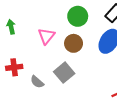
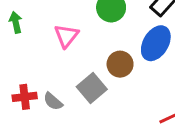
brown circle: (74, 43) -> (120, 64), moved
red cross: (14, 67) -> (25, 97), moved

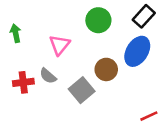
red cross: (25, 97) -> (23, 82), moved
gray semicircle: (53, 101) -> (48, 76), moved

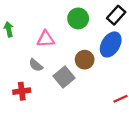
pink triangle: (60, 45) -> (46, 39), turned 48
red cross: (23, 82) -> (22, 91), moved

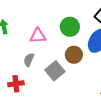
green circle: (78, 18) -> (70, 27), moved
gray semicircle: (36, 65) -> (29, 60), turned 72

